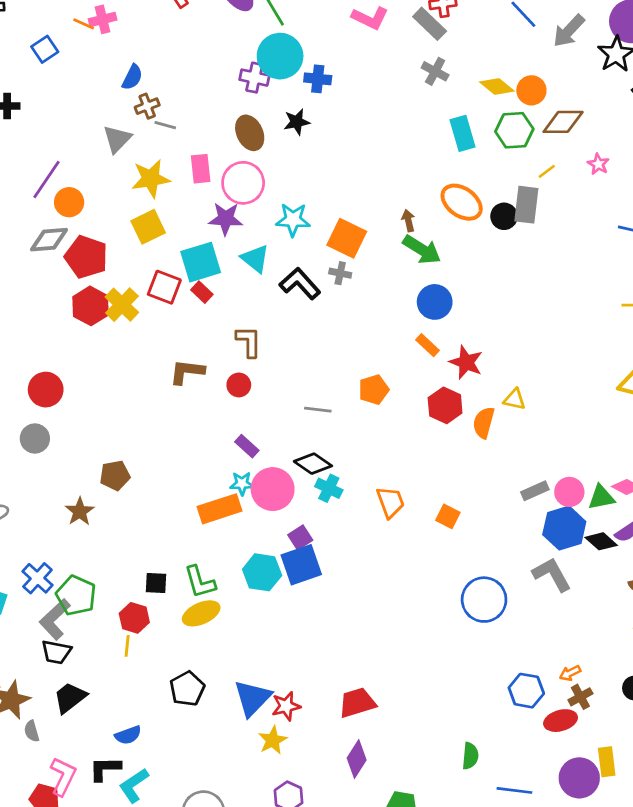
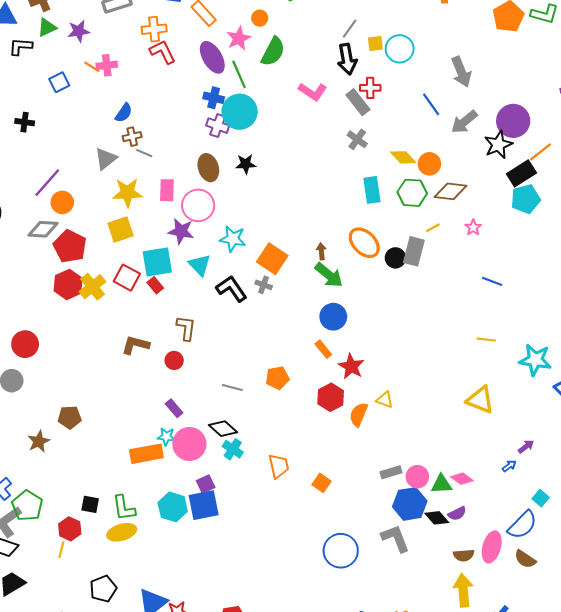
blue cross: (318, 79) -> (214, 98), moved

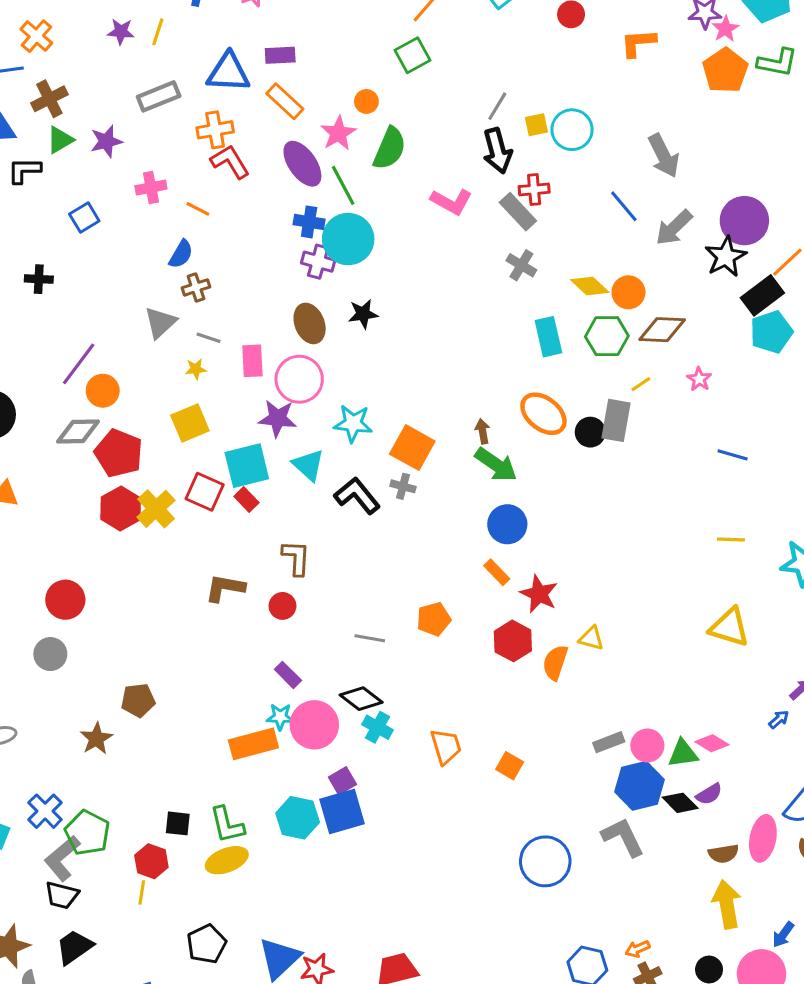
orange line: (92, 67) -> (198, 209), moved
gray line: (144, 153) -> (209, 338), moved
yellow star: (128, 193) -> (196, 369), size x0.5

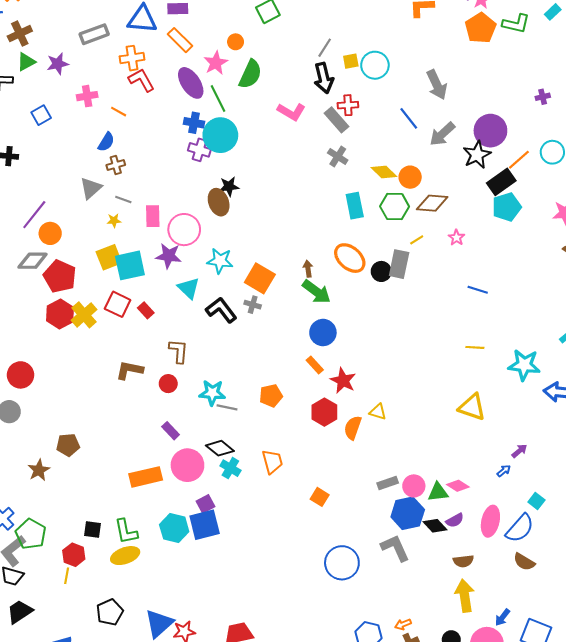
brown ellipse: (310, 323) -> (219, 202), moved
cyan square: (247, 466) -> (130, 265), moved
cyan star: (280, 717) -> (212, 393), moved, size x1.4
orange trapezoid: (446, 746) -> (272, 462), moved
pink ellipse: (763, 838) -> (490, 521), moved

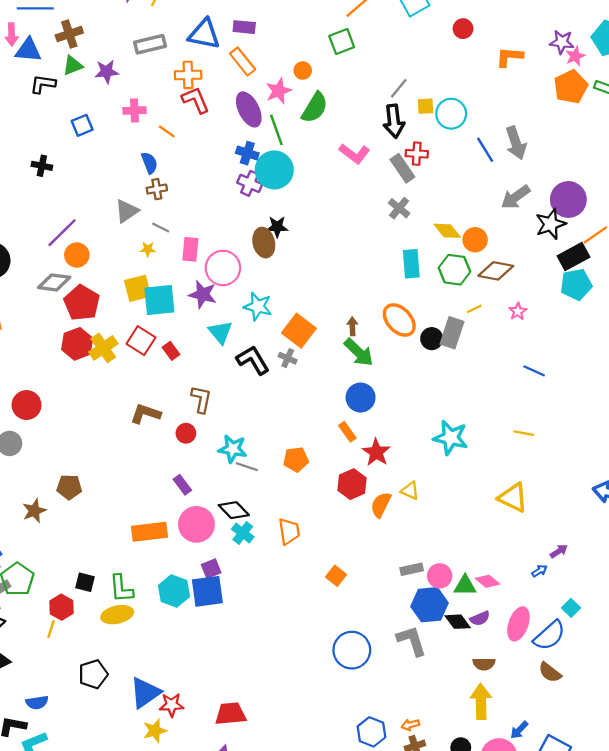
blue line: (409, 118) -> (485, 150), moved
blue semicircle: (106, 142) -> (149, 163), turned -60
cyan star: (524, 365) -> (451, 438), moved

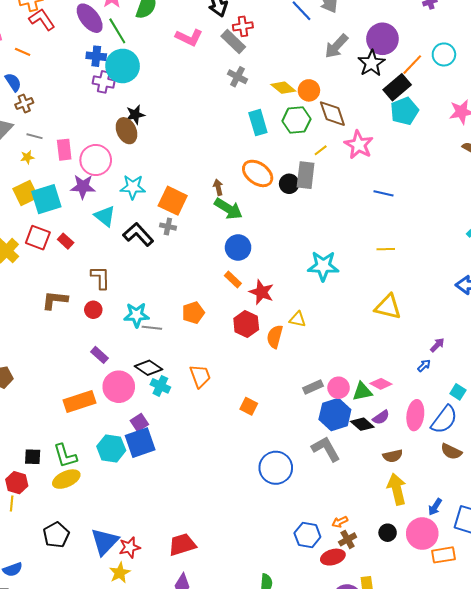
brown diamond: (496, 271) -> (332, 114), turned 72
pink star: (518, 311) -> (359, 145), size x1.8

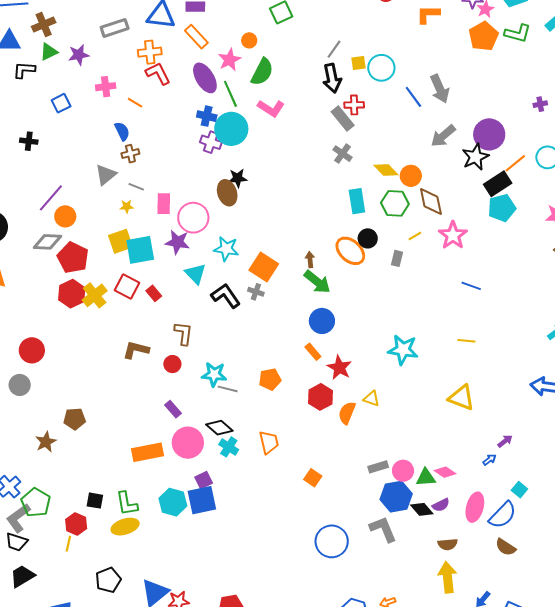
pink L-shape: (189, 37) -> (271, 108), moved
gray rectangle: (306, 175) -> (397, 258), size x0.6
black circle: (289, 184) -> (368, 238), moved

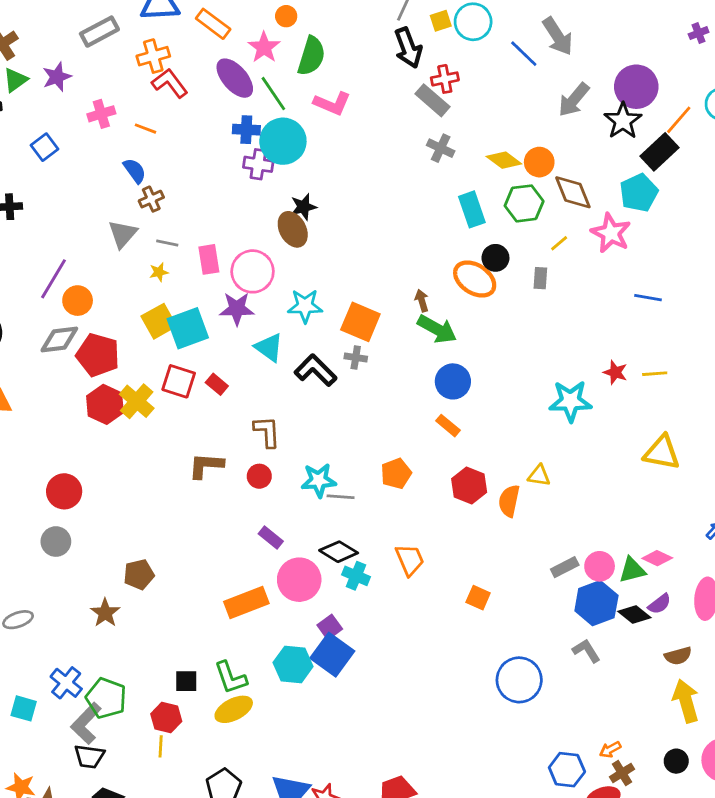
cyan pentagon: (502, 208) -> (639, 193), moved
red star: (339, 368) -> (615, 372), moved, size x0.7
blue square: (202, 500) -> (332, 655), turned -32
gray L-shape: (383, 529) -> (586, 651), size x0.7

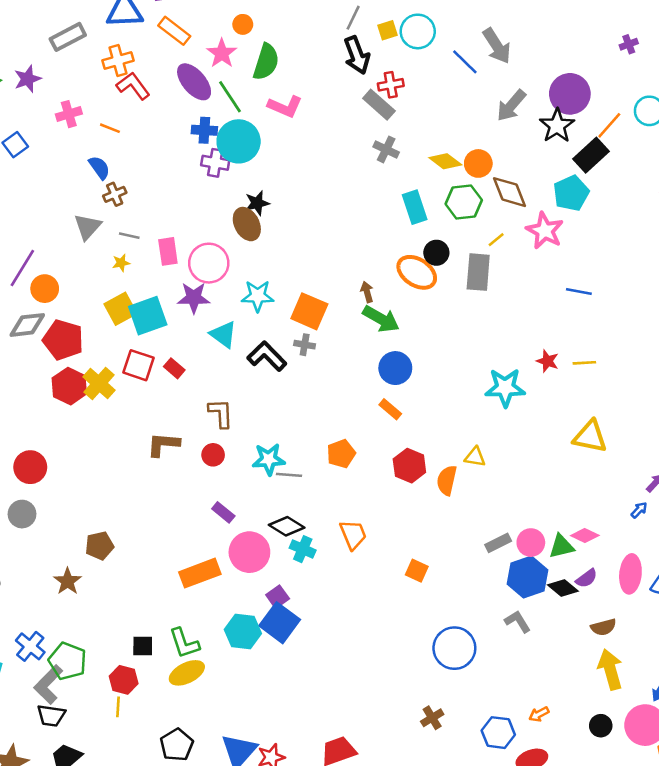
gray rectangle: (540, 278) -> (478, 272), size x1.8
brown cross: (622, 773) -> (432, 718), moved

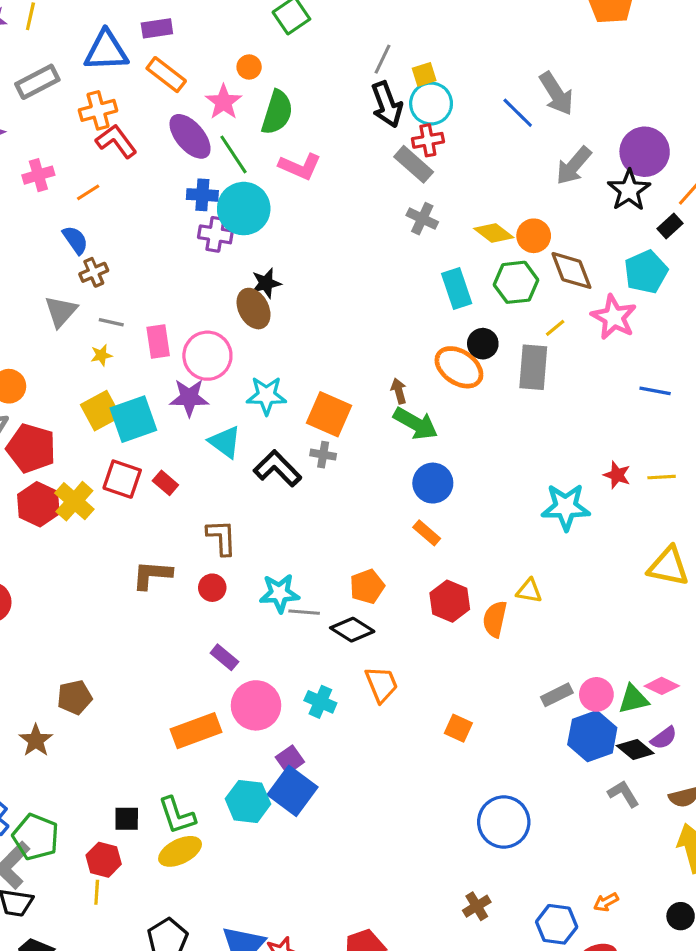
cyan circle: (418, 31) -> (431, 103), moved
orange line: (110, 128) -> (88, 192), turned -54
black rectangle: (591, 155) -> (670, 226), size x0.6
black diamond: (287, 526) -> (352, 630), moved
gray L-shape: (518, 621) -> (624, 794), moved

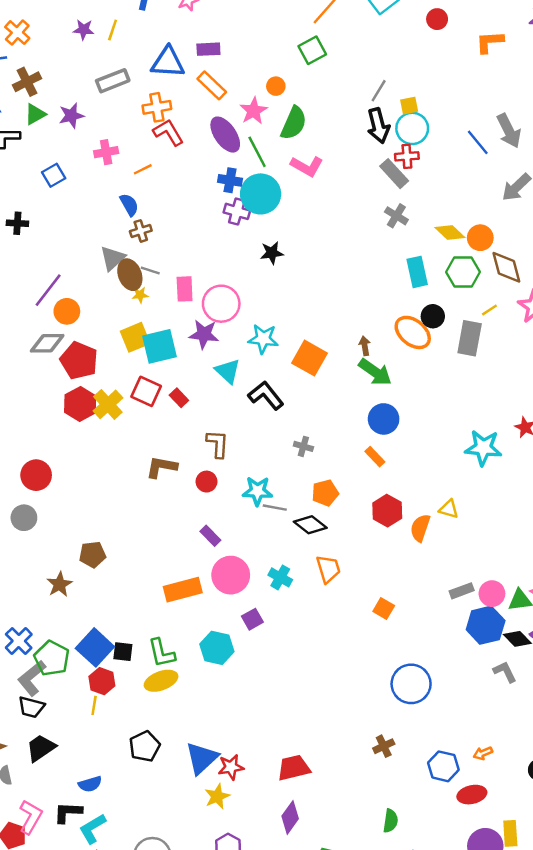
brown ellipse: (254, 309) -> (130, 275), moved
gray cross: (323, 455) -> (303, 446), moved
blue square: (292, 791) -> (95, 647), moved

